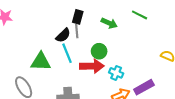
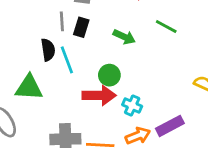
gray line: (77, 31) -> (62, 21), moved
black semicircle: (63, 35) -> (48, 50), moved, turned -56
cyan line: (67, 53) -> (67, 60), moved

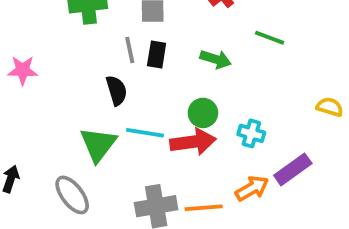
cyan line: (67, 60) -> (145, 133), moved, turned -52
green triangle: (29, 88) -> (98, 144), turned -48
cyan cross: (132, 105) -> (251, 133), moved

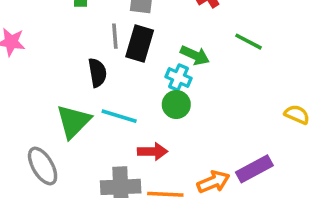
black rectangle: (157, 54) -> (140, 44), size x1.4
cyan cross: (251, 133) -> (179, 78), moved
red arrow: (193, 142) -> (153, 151), moved, size x0.7

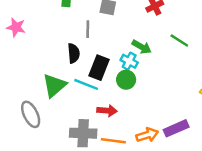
black rectangle: (140, 44) -> (99, 68), moved

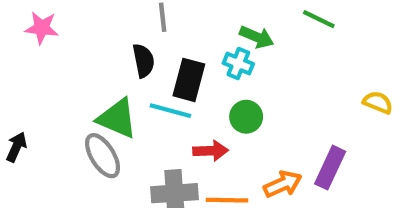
green circle: (126, 80) -> (246, 117), moved
green triangle: (54, 85) -> (117, 118), turned -50
gray ellipse: (31, 114) -> (103, 156), moved
purple rectangle: (176, 128) -> (330, 168), turned -35

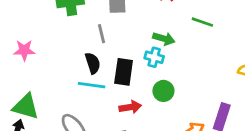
cyan line: (170, 111) -> (92, 85), moved
green triangle: (117, 118) -> (26, 107), moved
red arrow: (211, 151) -> (130, 107), moved

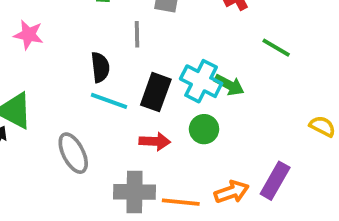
green arrow: (164, 39) -> (229, 85), moved
cyan cross: (154, 57) -> (201, 81), size x1.5
black semicircle: (93, 63) -> (100, 67), moved

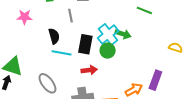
pink star: (29, 35) -> (25, 17), moved
cyan cross: (201, 81) -> (108, 35), turned 35
green circle: (204, 129) -> (108, 51), moved

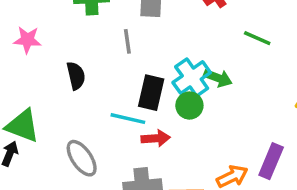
pink star: (25, 17) -> (27, 40), moved
black semicircle: (54, 36) -> (76, 76), moved
cyan line: (62, 53) -> (128, 119), moved

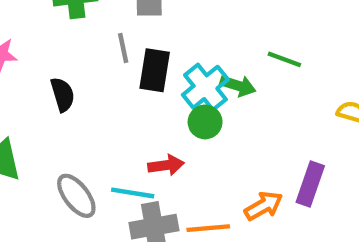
green line: (257, 38) -> (284, 59), moved
black rectangle: (151, 93) -> (155, 70), moved
cyan line: (128, 119) -> (133, 193), moved

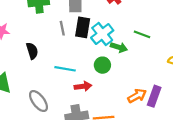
black rectangle: (155, 70) -> (83, 27), moved
cyan cross: (205, 87) -> (102, 34), moved
cyan line: (133, 193) -> (65, 69), moved
orange arrow: (264, 206) -> (137, 96), moved

